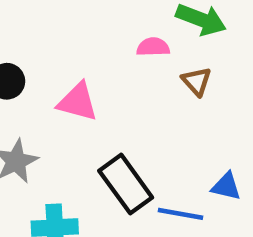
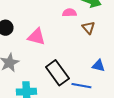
blue triangle: (226, 186) -> (98, 66), moved

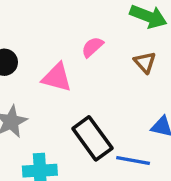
pink semicircle: (69, 13) -> (92, 47), moved, turned -40

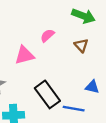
pink triangle: (57, 77) -> (24, 55), turned -30

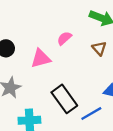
blue line: (74, 109) -> (91, 114), turned -40

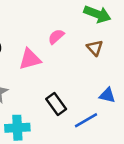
black rectangle: (64, 99) -> (56, 104), size x0.7

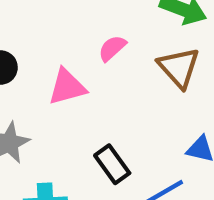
brown triangle: (95, 48) -> (179, 68), size x1.5

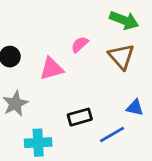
black rectangle: (112, 164) -> (80, 117), turned -70

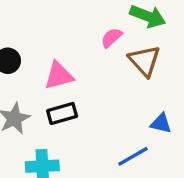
pink semicircle: (80, 44) -> (112, 38), moved
black rectangle: (80, 117) -> (62, 113), moved

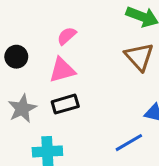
pink semicircle: (112, 38) -> (67, 36), moved

